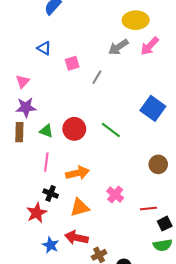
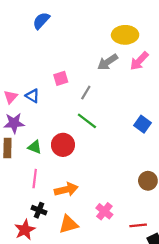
blue triangle: (44, 48) -> (32, 96), moved
blue square: (153, 108) -> (142, 124), size x0.7
green line: (111, 130) -> (87, 121), moved

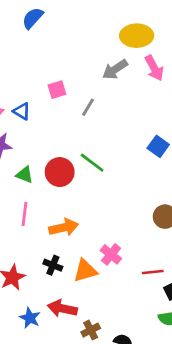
pink arrow: (139, 61) -> (154, 68), turned -72
green line: (87, 121) -> (92, 163), moved
black cross: (39, 210) -> (53, 265), moved
orange triangle: (68, 224) -> (85, 271), moved

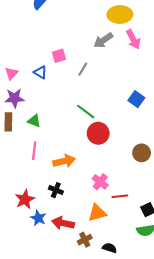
blue triangle: (22, 111) -> (40, 72), moved
red circle: (60, 172) -> (98, 133), moved
orange triangle: (85, 271) -> (97, 213), moved
red line: (153, 272) -> (120, 196), moved
blue star: (30, 318) -> (38, 218), moved

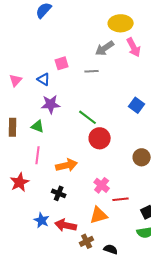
gray line: (83, 69) -> (92, 71), moved, turned 56
purple star: (15, 98) -> (51, 104), moved
red star: (25, 199) -> (20, 182), moved

